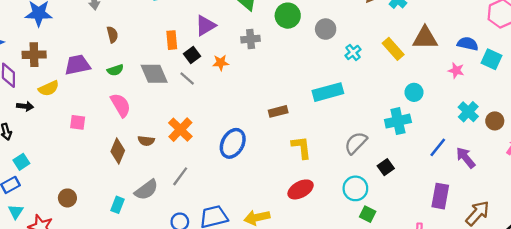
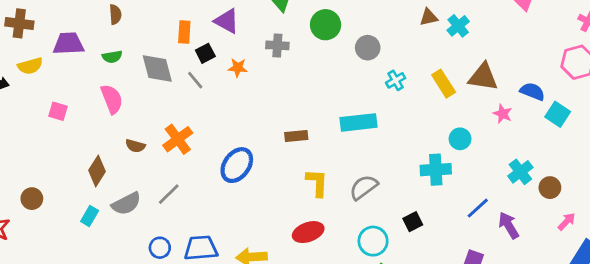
purple triangle: (205, 25) -> (227, 21), turned 50
pink star: (456, 71) -> (503, 114), moved
gray semicircle: (356, 143) -> (364, 187), moved
brown diamond: (118, 151) -> (97, 171), moved

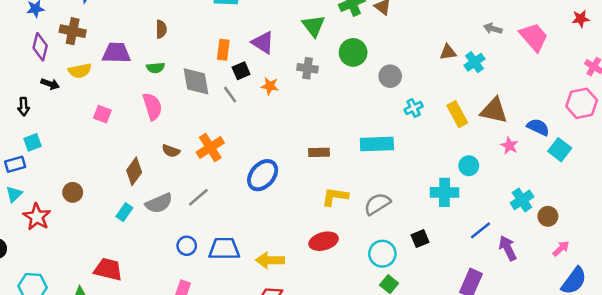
yellow L-shape: (317, 183) -> (335, 197), turned -88

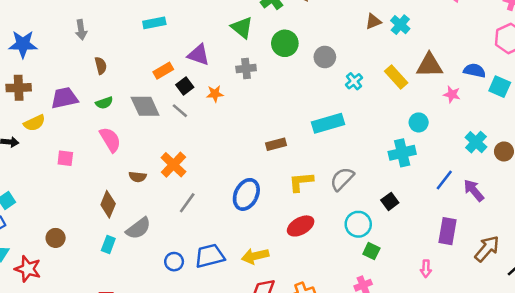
orange rectangle: (223, 50) -> (163, 71), turned 66
blue ellipse: (263, 175) -> (246, 194), moved
gray line: (198, 197) -> (187, 203), moved

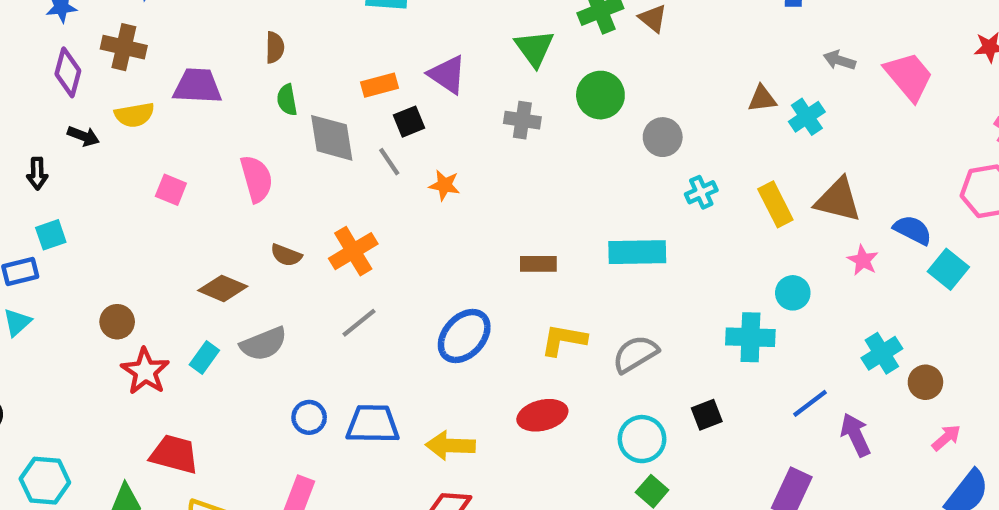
orange star: (215, 94) -> (444, 185), moved
green semicircle: (104, 103) -> (287, 100), moved, turned 84
brown diamond: (108, 204) -> (223, 288), turned 75
red star: (28, 269) -> (145, 371), moved

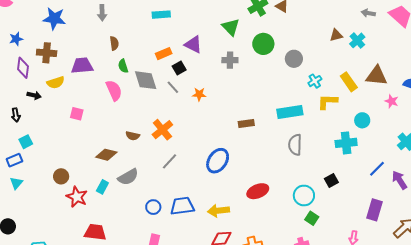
pink semicircle: (256, 179) -> (114, 90), moved
yellow L-shape: (564, 340) -> (328, 102), moved
gray semicircle: (635, 354) -> (295, 145), moved, turned -50

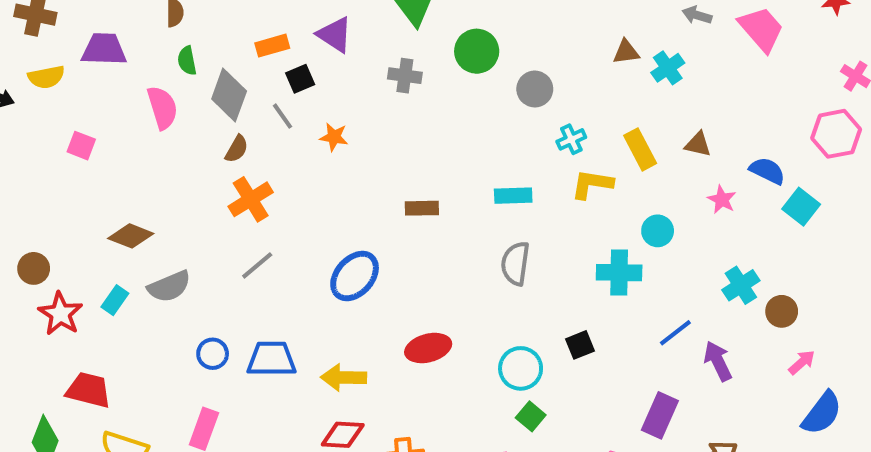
brown triangle: (377, 76) -> (698, 144), size x0.6
gray diamond: (146, 80) -> (229, 95), turned 30
cyan rectangle: (290, 112) -> (513, 196), size x0.7
brown semicircle: (133, 136) -> (237, 149), moved, turned -80

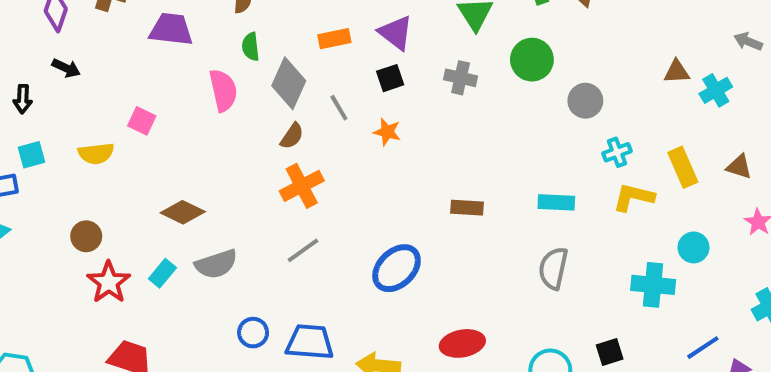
yellow semicircle: (46, 77) -> (96, 154), moved
black square: (300, 79) -> (390, 78), moved

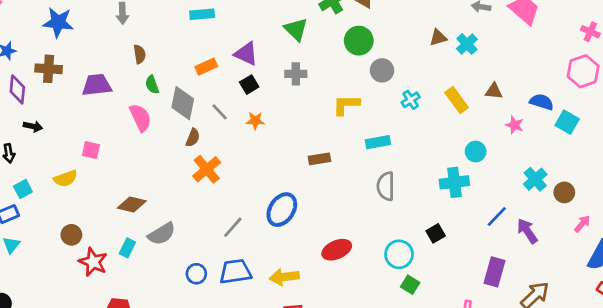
green circle: (532, 60) -> (359, 41), moved
yellow L-shape: (634, 197) -> (346, 105), moved
gray line: (303, 250) -> (233, 227), moved

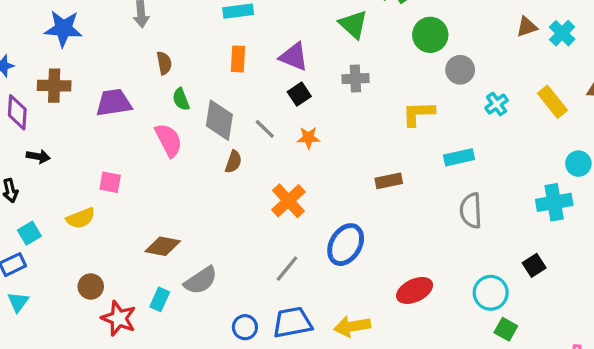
orange rectangle: (206, 67) -> (238, 59), moved, turned -60
orange cross: (207, 169) -> (288, 201), moved

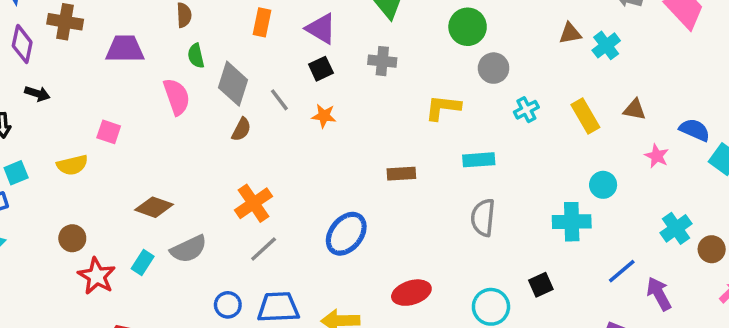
orange cross: (288, 201) -> (254, 203), moved
gray line: (287, 269) -> (264, 249), moved

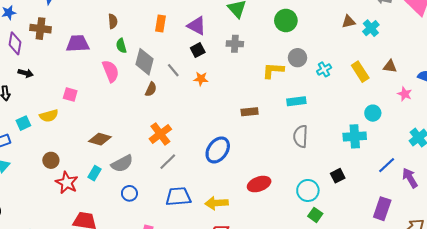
gray circle: (494, 68) -> (298, 58), moved
cyan square: (16, 173) -> (23, 123), moved
blue circle: (228, 305) -> (129, 193), moved

